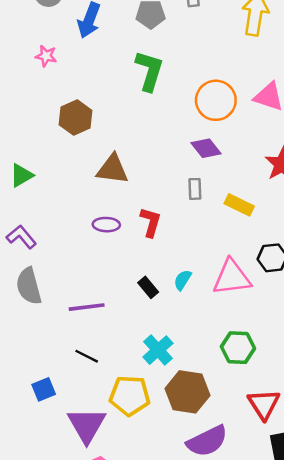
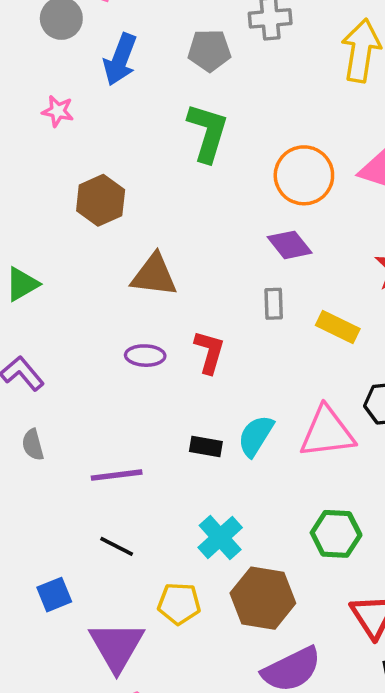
cyan semicircle: (183, 280) -> (256, 436), size x1.4
gray semicircle: (29, 286) -> (33, 445), size x0.6
black rectangle: (148, 287) -> (206, 447), turned -40
yellow pentagon: (130, 396) -> (179, 603), size x0.7

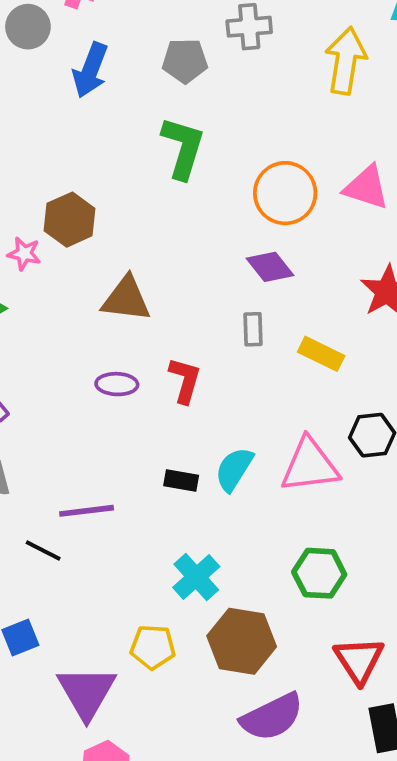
pink star: (58, 111) -> (24, 254), moved
black line: (117, 546) -> (43, 550), moved

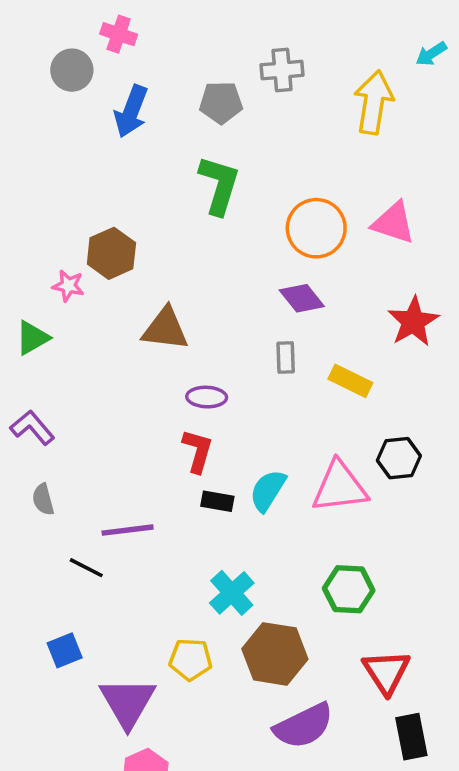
red L-shape: (185, 380) -> (198, 451), moved
purple ellipse: (117, 384) -> (207, 397), moved

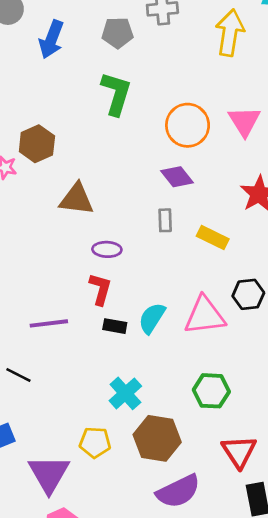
pink triangle: (393, 223) -> (244, 121), turned 40
purple line: (128, 530) -> (49, 323), moved

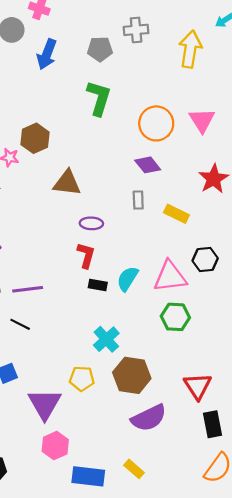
purple line: (49, 323) -> (28, 289), moved
green hexagon: (211, 391) -> (175, 317), moved

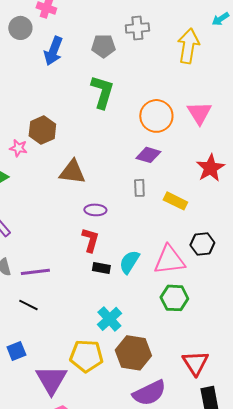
purple diamond: (148, 165) -> (148, 155), turned -35
yellow pentagon: (82, 379) -> (86, 356), size x1.4

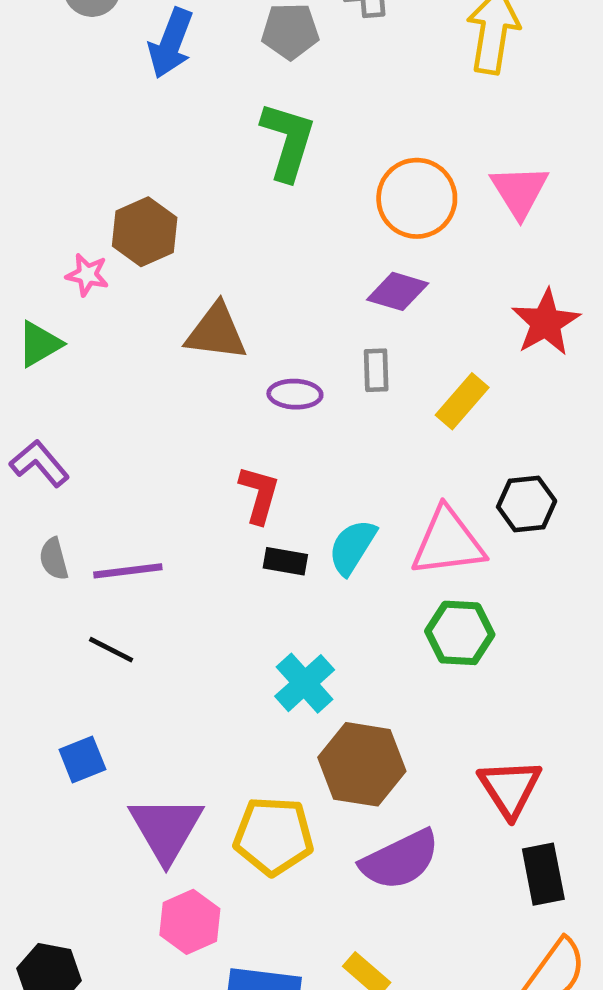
yellow rectangle: (175, 201) -> (462, 401), turned -75
purple ellipse: (95, 210) -> (295, 394), moved
yellow pentagon: (86, 356) -> (273, 836), moved

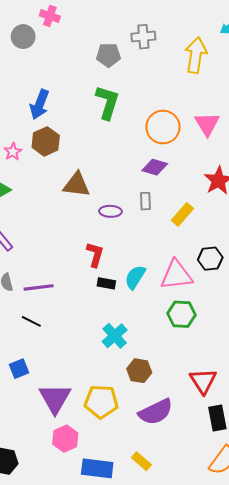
blue arrow: (171, 43) -> (40, 104), moved
pink star: (87, 275) -> (13, 152), moved, turned 30
brown hexagon: (362, 764) -> (139, 371), size x0.7

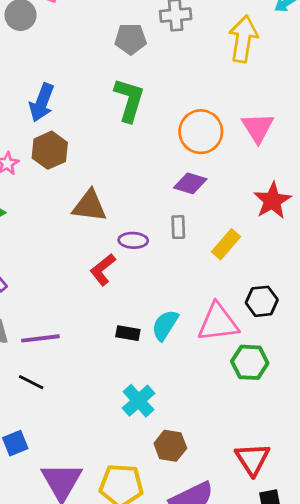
red L-shape: (95, 255) -> (103, 269), moved, turned -145
green hexagon: (181, 314) -> (250, 362), moved

